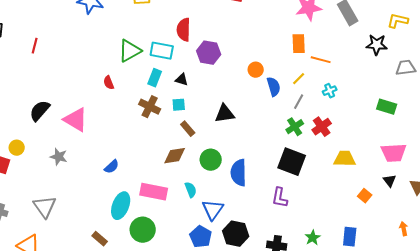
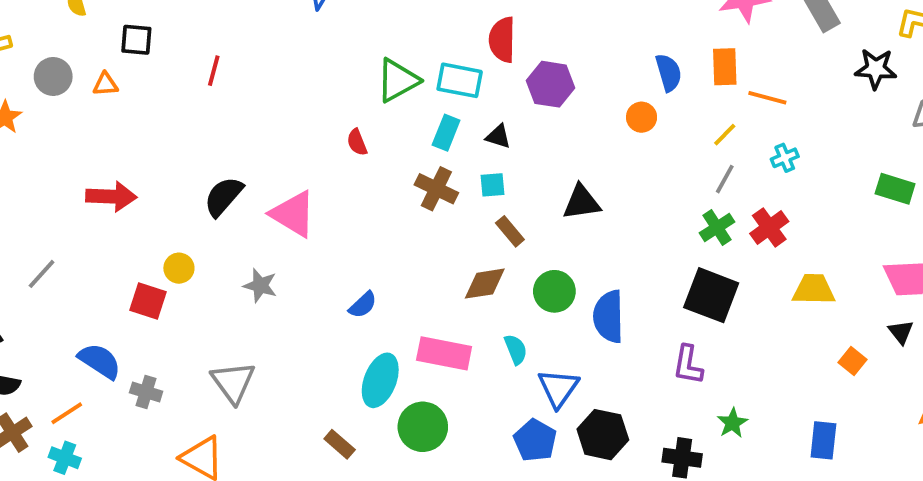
blue semicircle: (274, 87) -> (669, 73), moved
green star: (313, 238) -> (732, 423), moved

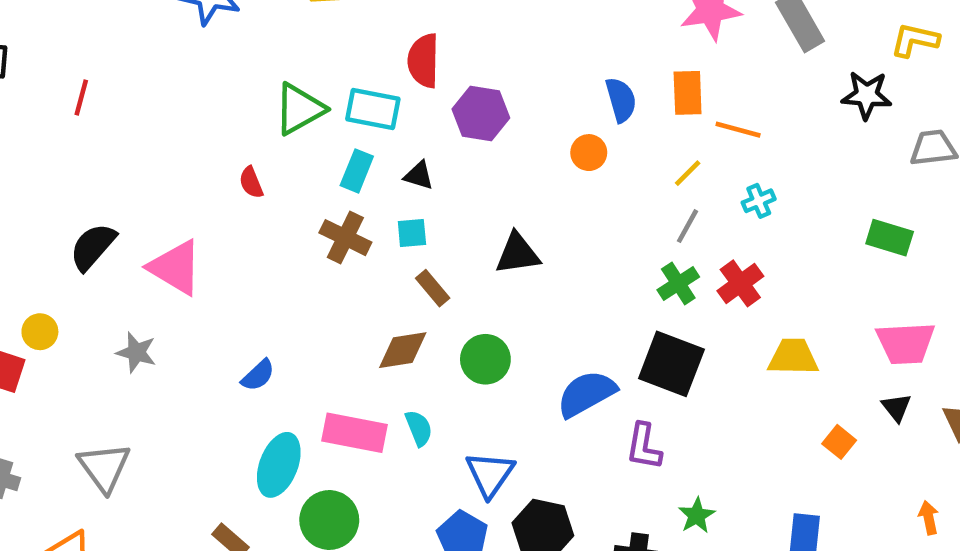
blue semicircle: (609, 316) -> (586, 394), moved, turned 62
cyan semicircle: (516, 349) -> (419, 428), moved

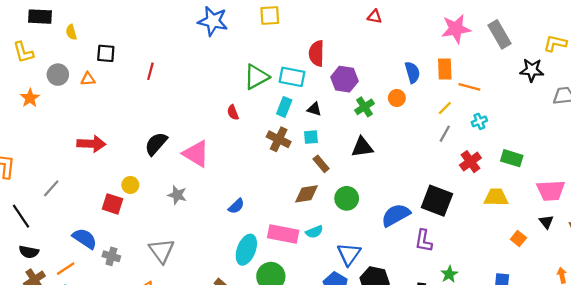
green rectangle: (890, 238) -> (512, 158), moved
green cross: (678, 283) -> (365, 107), moved
cyan semicircle: (419, 428) -> (314, 232), turned 90

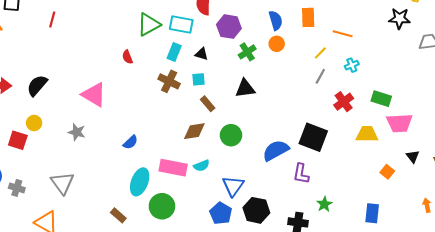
orange rectangle: (445, 69) -> (308, 17), moved
blue semicircle: (412, 72) -> (276, 20), moved
black semicircle: (156, 144) -> (37, 85), moved
pink trapezoid: (551, 191) -> (399, 123), moved

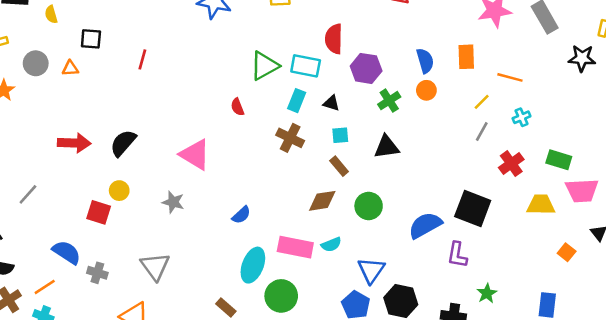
cyan square: (198, 79) -> (340, 135), moved

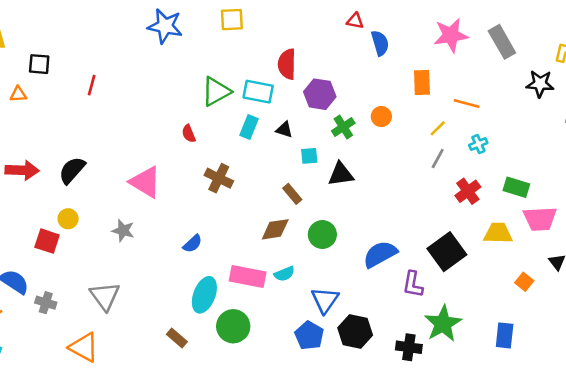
blue semicircle: (425, 61) -> (380, 43), moved
cyan square: (340, 135) -> (309, 156), moved
brown cross: (290, 138) -> (219, 178), moved
black square: (473, 209) -> (447, 252), moved, turned 33
green star: (487, 293) -> (443, 324), size x1.8

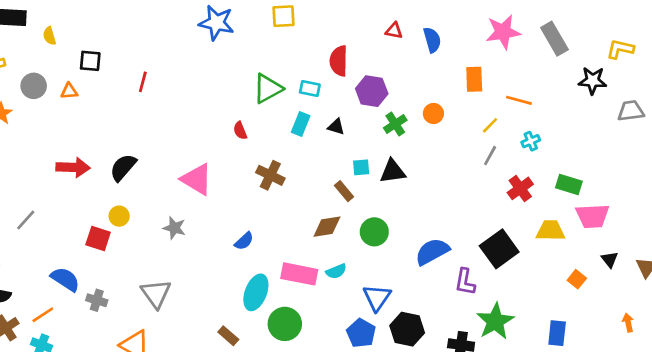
red triangle: (355, 21) -> (394, 31), moved
cyan rectangle: (258, 92) -> (310, 88), size x0.7
cyan square: (309, 156) -> (361, 167), moved

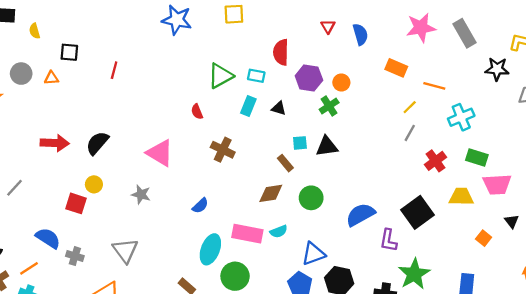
red triangle: (394, 31) -> (328, 27), turned 48
orange rectangle: (474, 79) -> (396, 68), turned -65
orange circle: (433, 113) -> (341, 82), moved
cyan cross: (531, 141) -> (461, 117), moved, size x1.6
blue triangle: (377, 298) -> (313, 254), turned 35

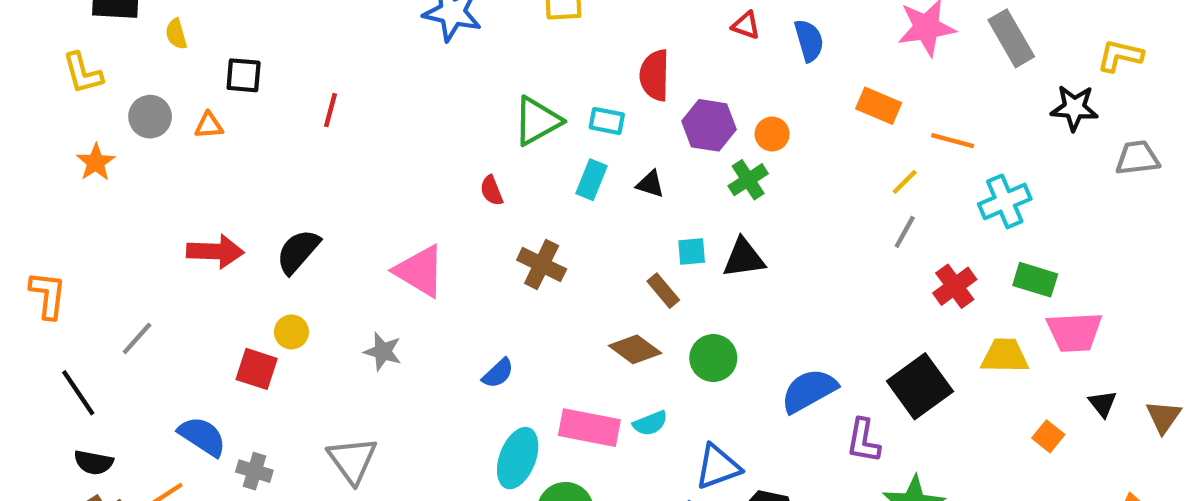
red triangle: (328, 27) -> (746, 25), turned -40
brown diamond: (271, 193) -> (635, 349), turned 45

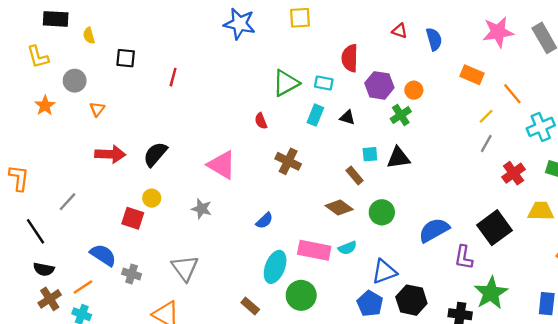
orange triangle: (209, 125) -> (97, 109), moved, turned -49
orange line: (953, 141) -> (512, 94), turned 35

